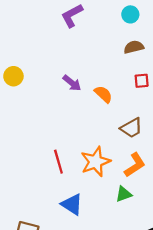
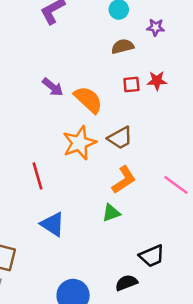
orange semicircle: (103, 94) -> (88, 100), size x1.4
orange star: (96, 162) -> (79, 143), moved

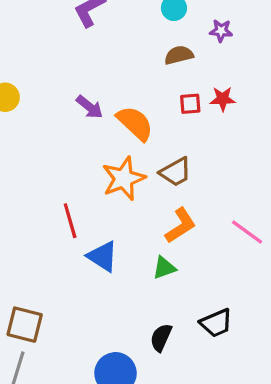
blue triangle: (53, 224) -> (103, 256), moved
black semicircle: (126, 283) -> (161, 338), moved, turned -45

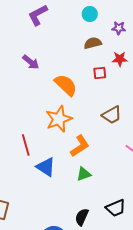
red star: (223, 99) -> (120, 59), moved
purple arrow: (90, 107) -> (31, 62), moved
brown trapezoid: (176, 172) -> (112, 115), moved
orange L-shape: (180, 226) -> (80, 146), moved

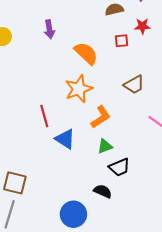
purple arrow: (31, 62) -> (49, 29), turned 42
black trapezoid: (116, 208) -> (119, 167), moved
black semicircle: (82, 217) -> (103, 191), turned 90

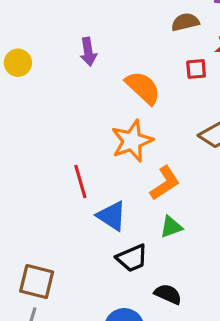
black trapezoid: (119, 167) -> (132, 258), moved

